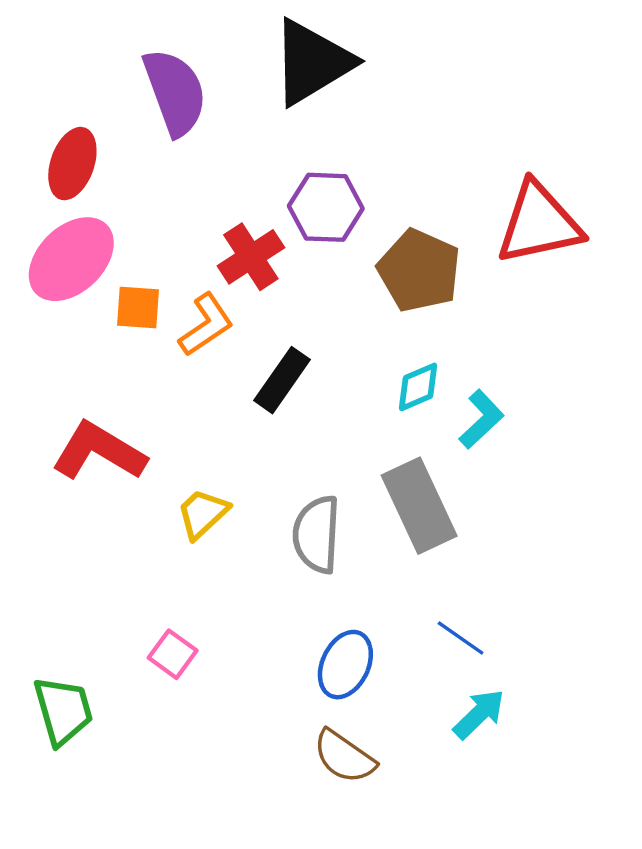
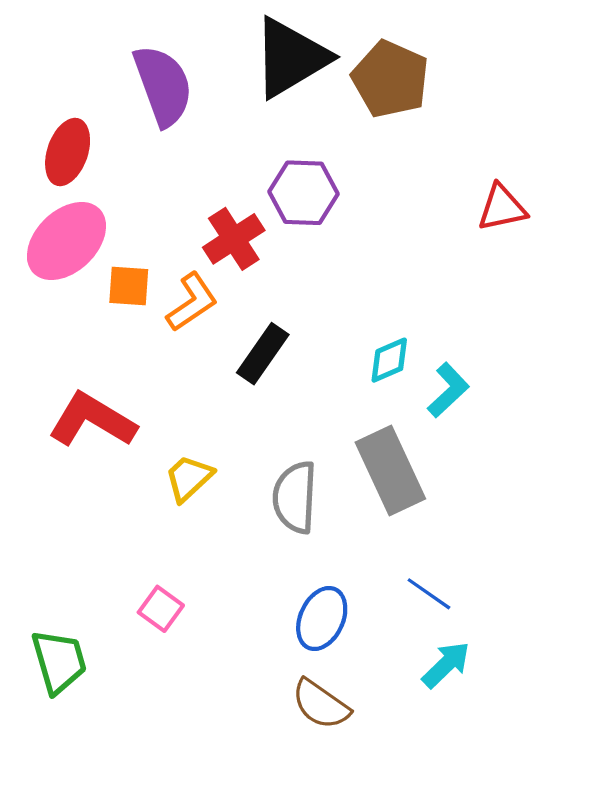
red triangle: (539, 223) -> (502, 208), size x0.6
brown pentagon: (419, 271) -> (390, 79), moved

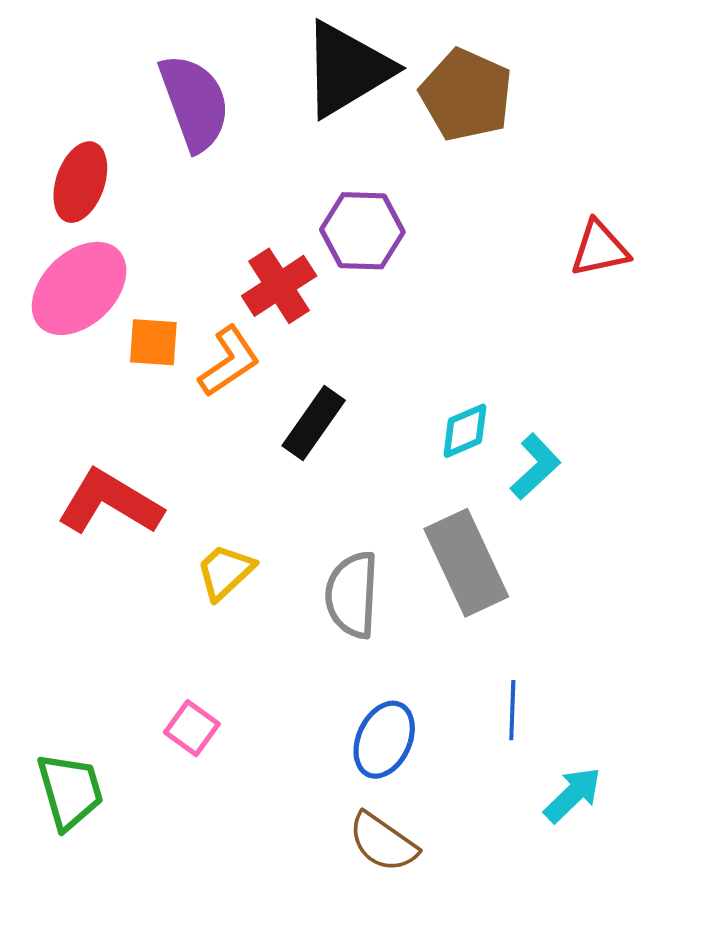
blue line: (429, 594) -> (512, 710), turned 57
cyan arrow: (446, 665) -> (573, 795), moved

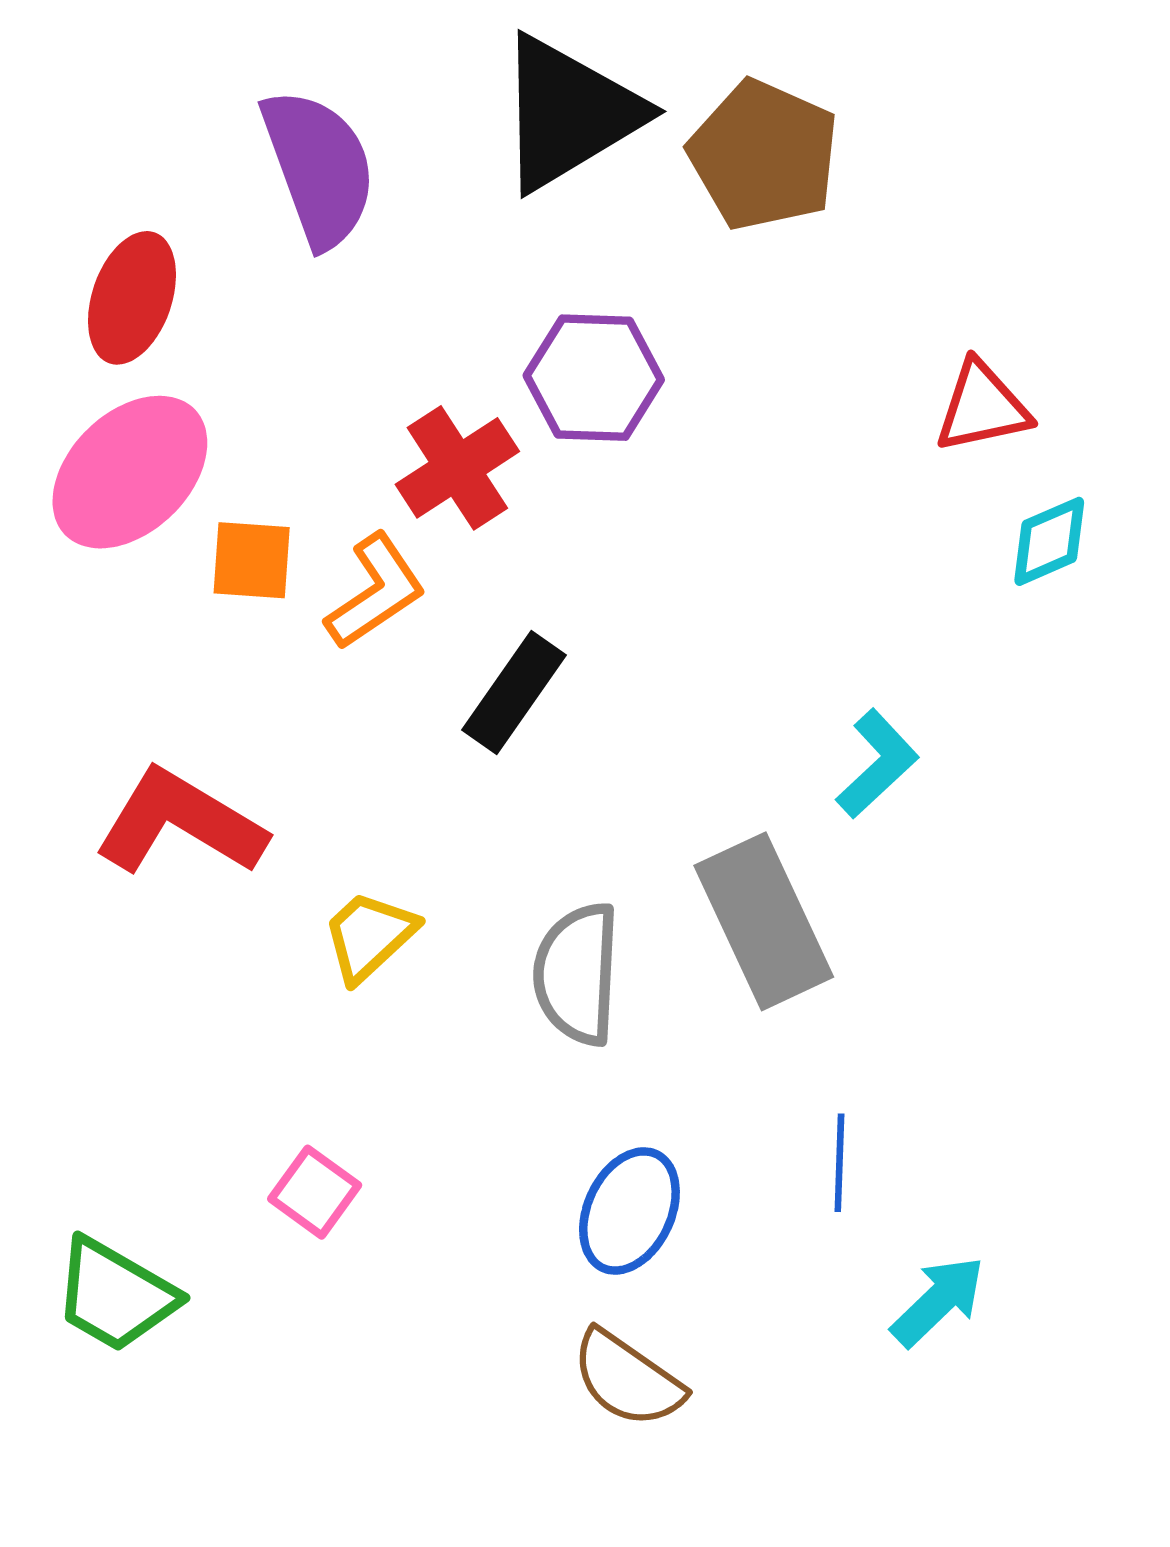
cyan diamond: (465, 431) -> (1049, 541), moved
green trapezoid: (70, 791) -> (115, 1295), turned 136

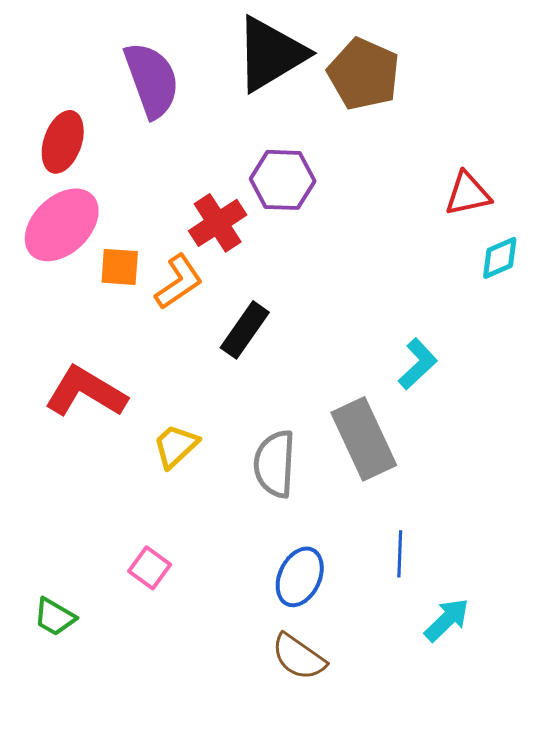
green trapezoid: (115, 1295) -> (55, 617), size x0.7

